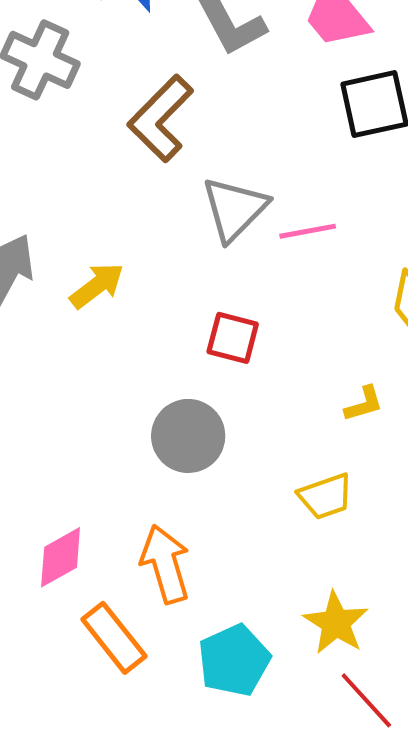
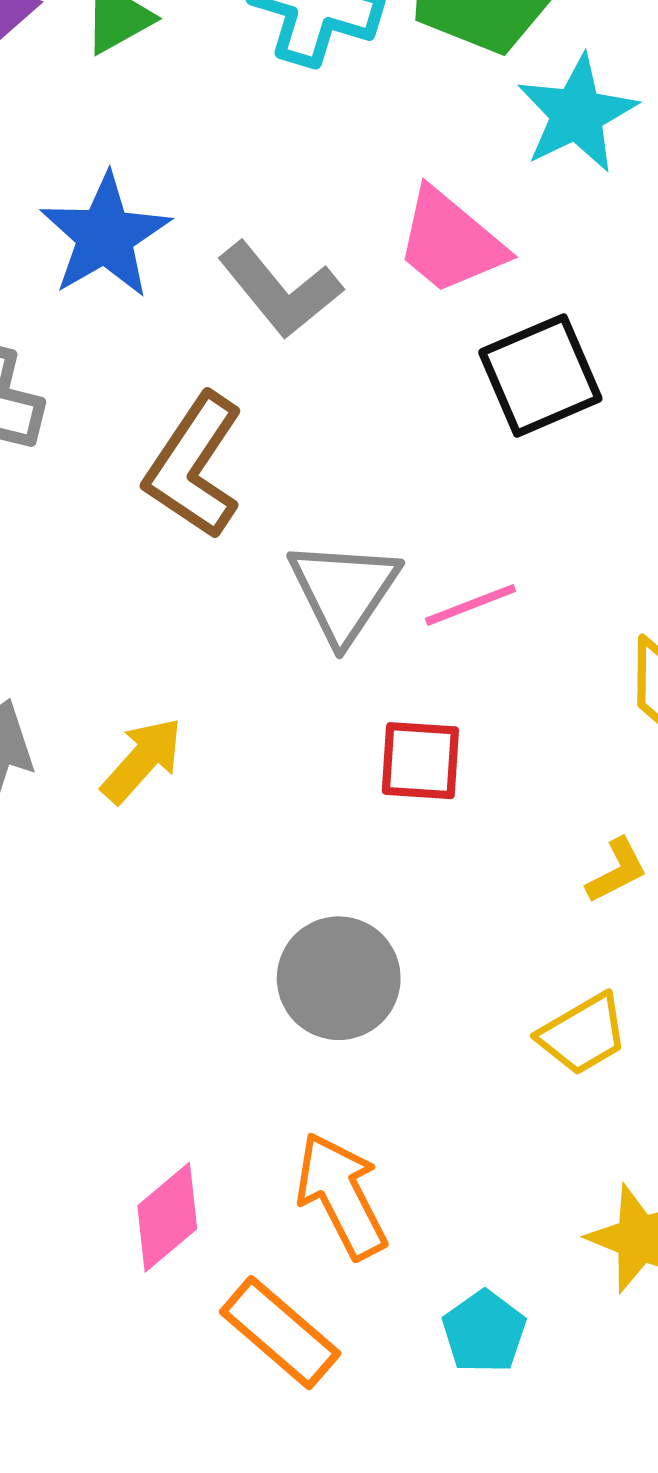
red square: (233, 338) -> (420, 761), moved
cyan pentagon: (234, 660) -> (484, 1332), size x0.7

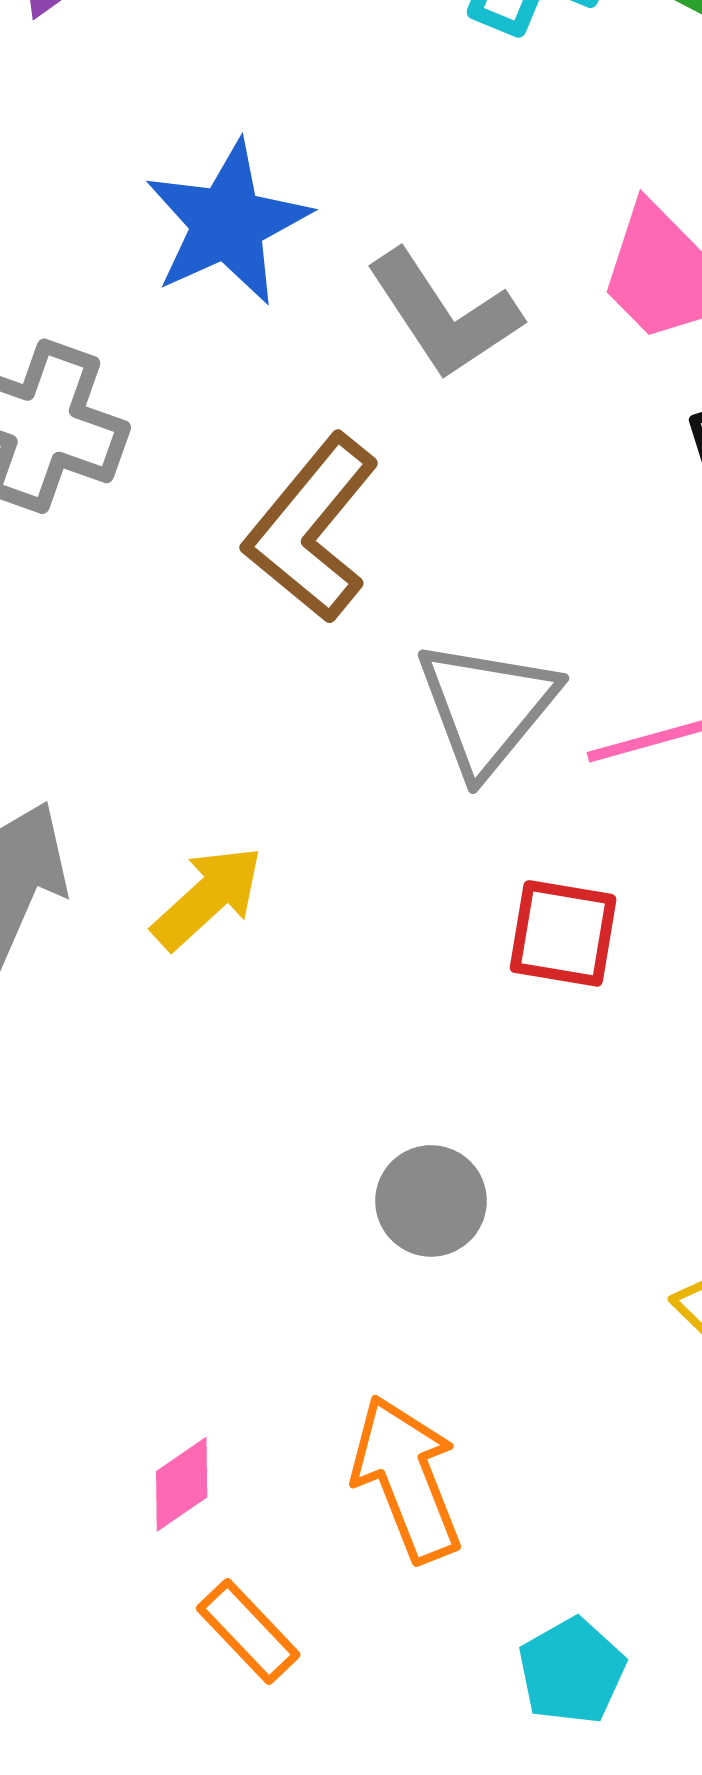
gray circle: (339, 978) -> (431, 1201), size x0.7
pink diamond: (167, 1217) -> (182, 1484), size x0.7
orange rectangle: (280, 1333) -> (248, 1632), moved, size x0.7

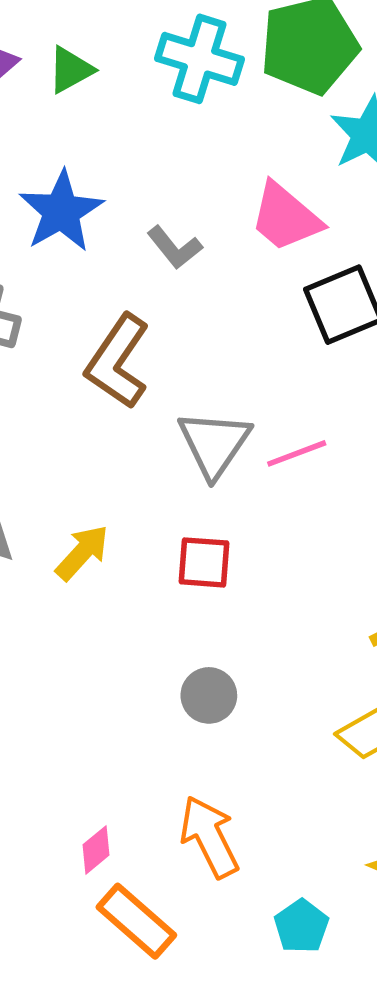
gray L-shape: (444, 314) -> (175, 247), size x0.7
red square: (563, 933) -> (204, 562), moved
orange rectangle: (248, 1632) -> (136, 921), size x1.5

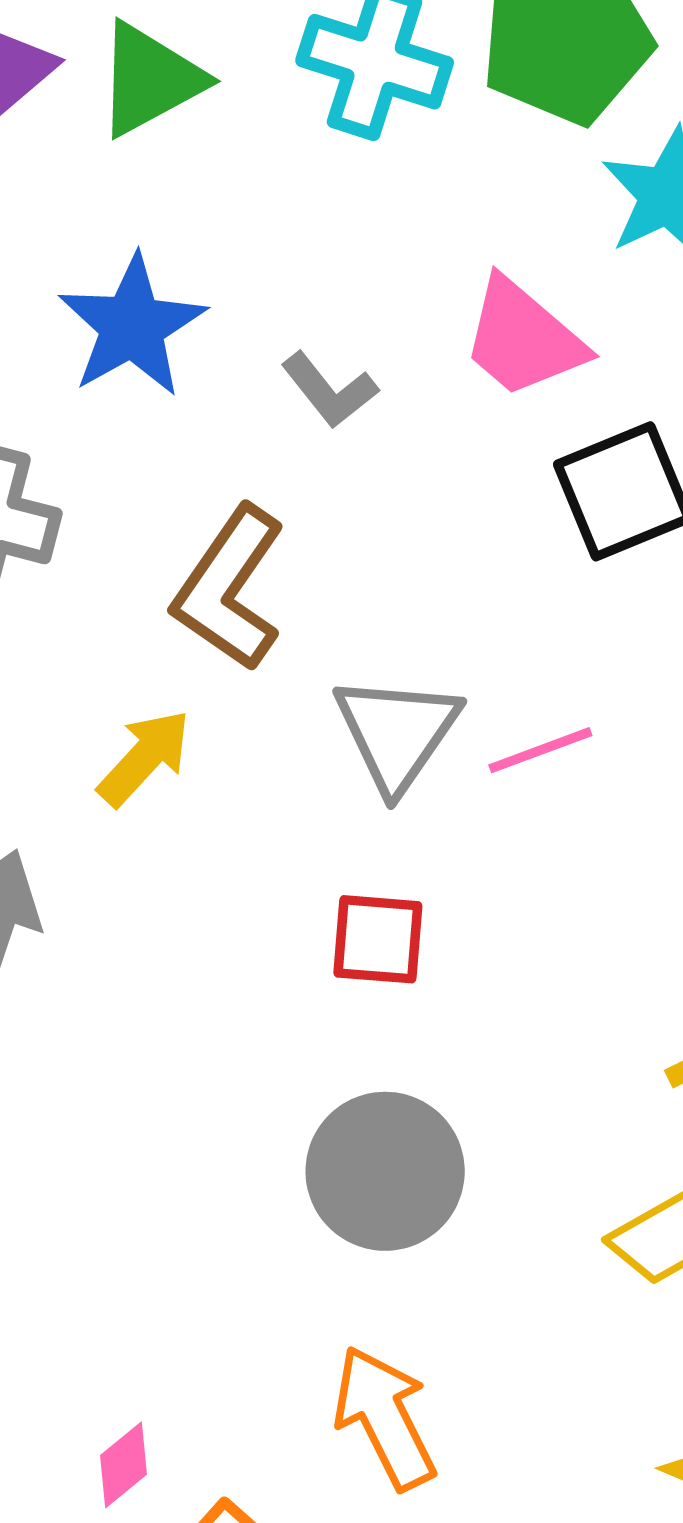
green triangle: (71, 70) -> (150, 79), size x1.4
yellow arrow: (82, 553) -> (144, 758), moved
gray circle: (209, 695) -> (385, 1171), size x1.6
pink diamond: (96, 850) -> (124, 1465), moved

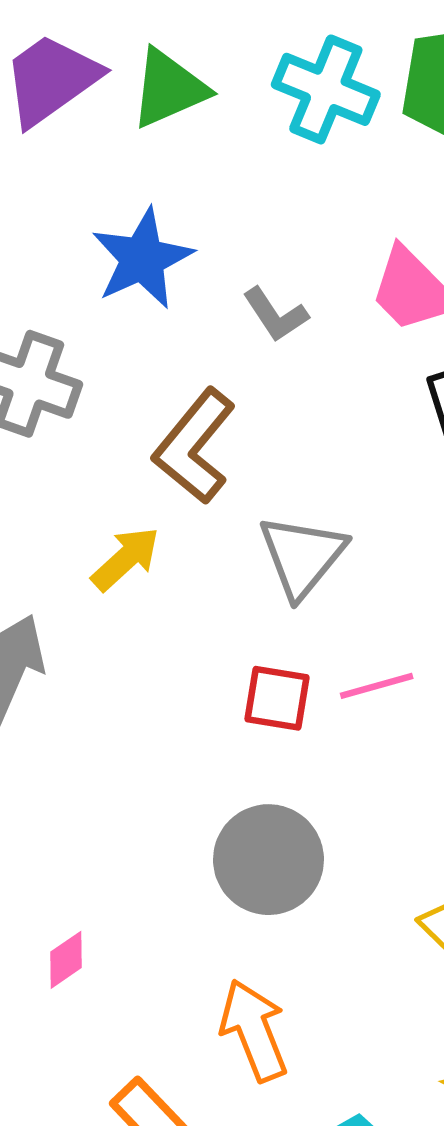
pink line: (540, 750) -> (377, 686), moved
pink diamond: (124, 1465) -> (66, 960), moved

